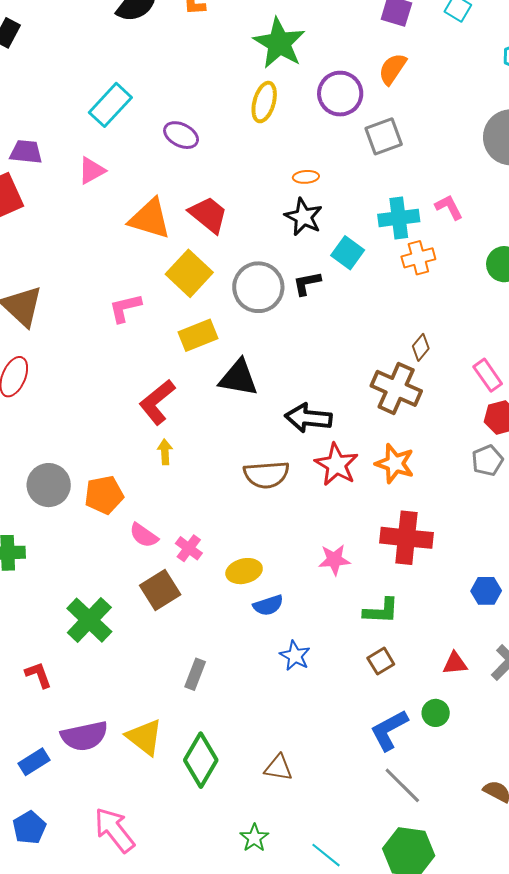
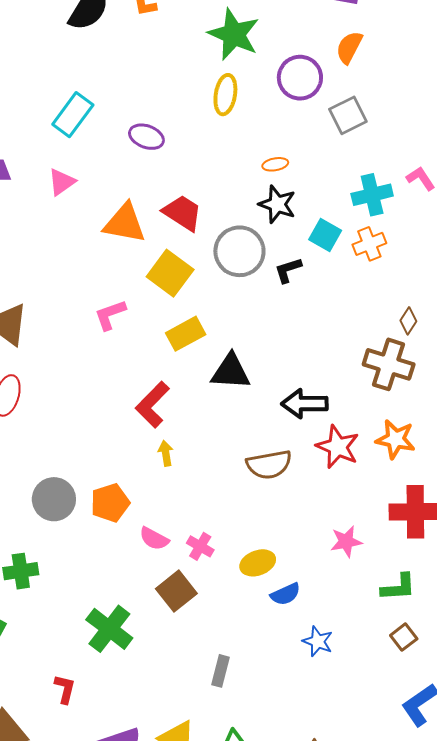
orange cross: (418, 258) -> (369, 244), moved
gray circle: (258, 287) -> (239, 251), moved
red L-shape: (38, 675) -> (65, 689), turned 40

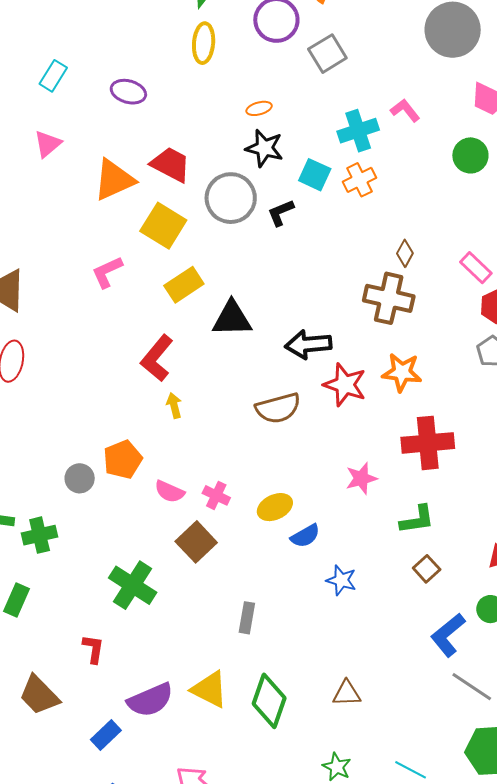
cyan rectangle: (73, 115) -> (53, 76), size x0.7
orange triangle: (125, 223) -> (114, 180), turned -30
gray circle: (54, 499) -> (80, 478), moved, size x0.7

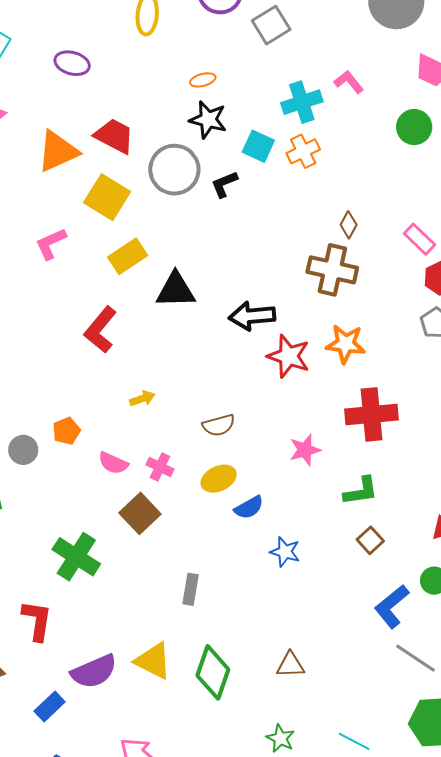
yellow arrow: (174, 406) -> (142, 398), moved, turned 85
brown semicircle: (278, 408) -> (219, 425), moved, size x0.7
orange pentagon: (123, 459) -> (66, 431), size x0.7
red L-shape: (93, 649) -> (37, 620), size x1.4

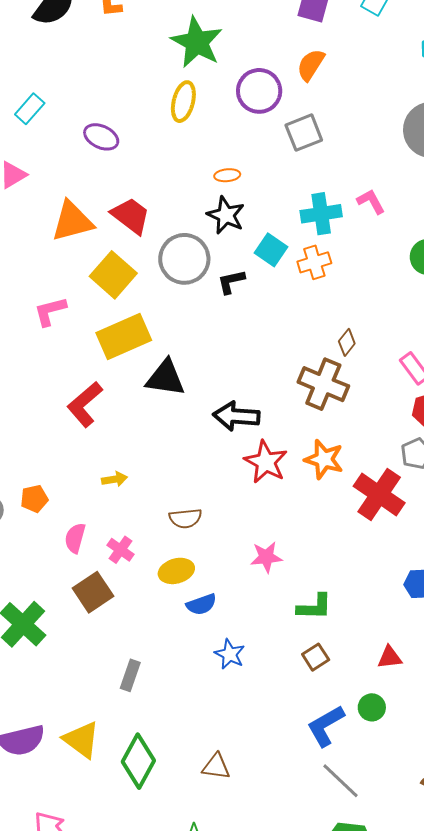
yellow rectangle: (128, 256) -> (124, 337), size x1.4
red cross: (371, 414) -> (379, 494), moved, turned 30
pink semicircle: (113, 463) -> (75, 538), turned 72

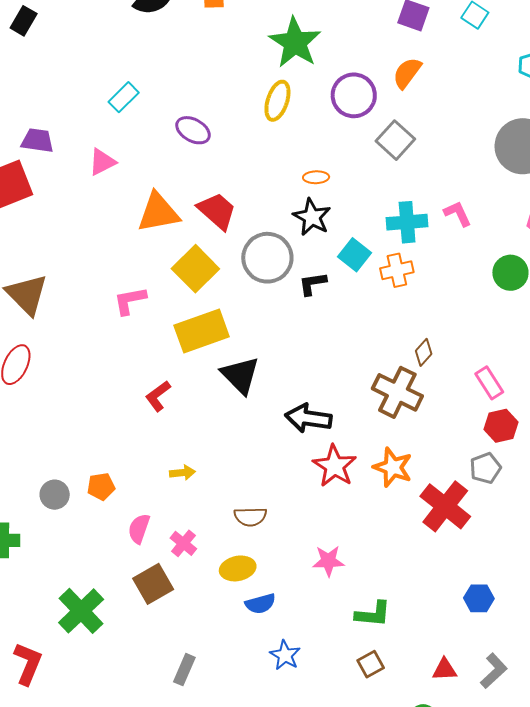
gray square: (304, 133) -> (395, 140), turned -30
black triangle: (165, 378) -> (240, 375), turned 33
red L-shape: (85, 404) -> (158, 396), size x0.7

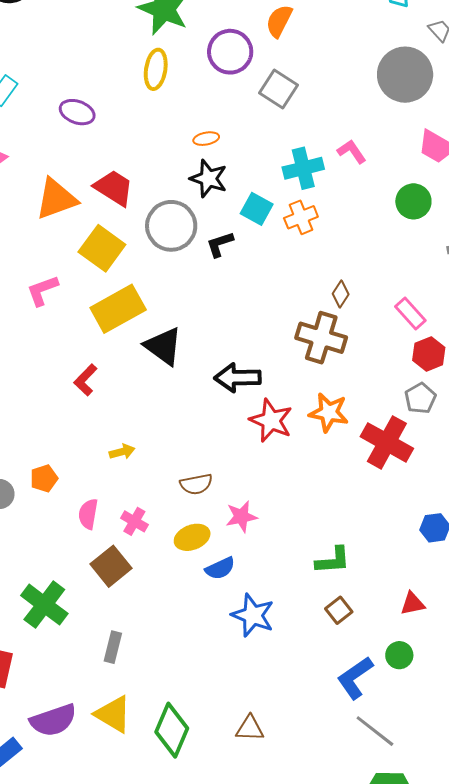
pink star: (328, 561) -> (241, 517), moved
blue star: (285, 655) -> (253, 615), size x1.4
gray rectangle: (184, 670) -> (113, 647), moved

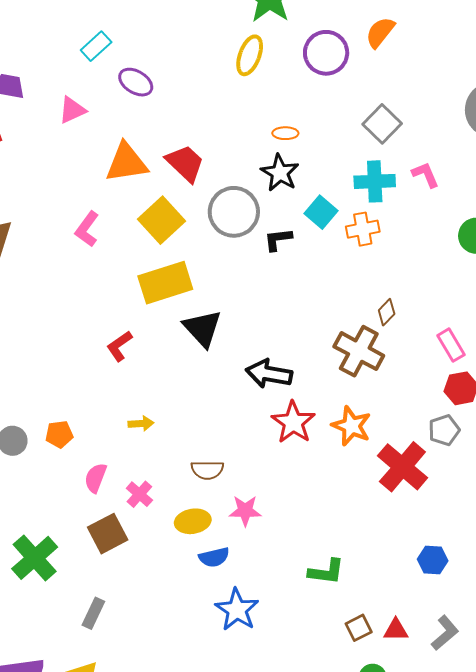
gray square: (278, 89) -> (382, 124), moved
purple ellipse: (77, 112) -> (136, 82), moved
pink L-shape: (42, 290) -> (87, 229), moved, turned -45
brown square: (339, 610) -> (359, 628), moved

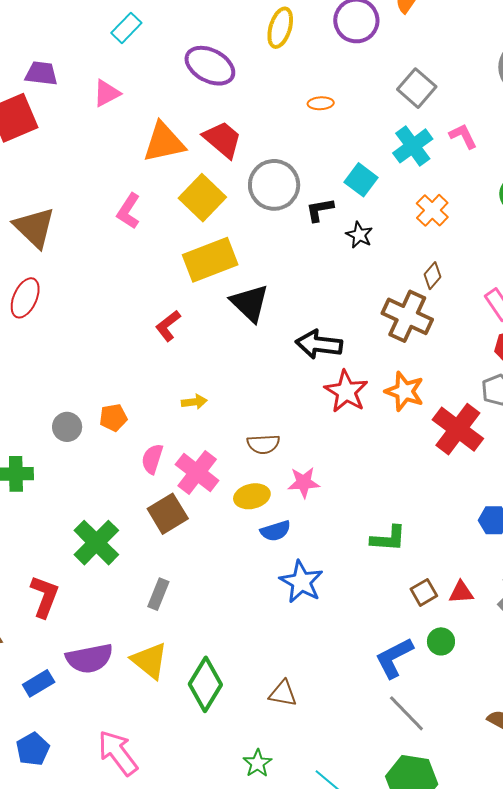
purple ellipse: (136, 82) -> (210, 66), moved, size x1.4
black star: (280, 173) -> (359, 235), moved, size x0.7
cyan cross: (375, 181) -> (413, 146), turned -30
orange cross: (363, 229) -> (432, 210), moved, turned -32
pink cross: (139, 494) -> (197, 473), size x1.6

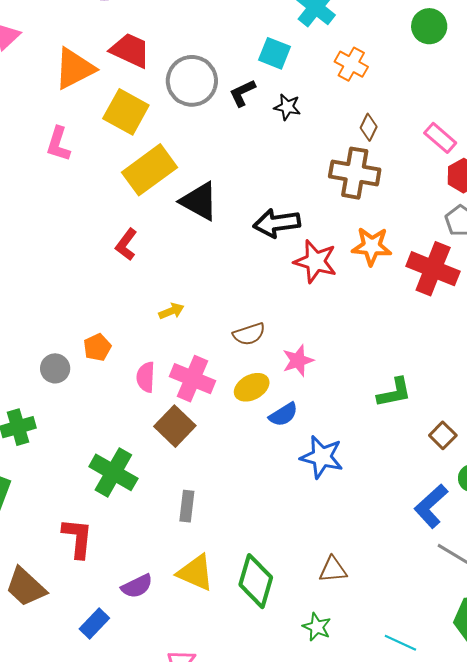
purple semicircle: (89, 658) -> (137, 586), size x0.7
green star: (258, 763) -> (317, 627), moved

